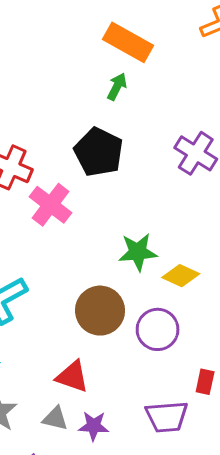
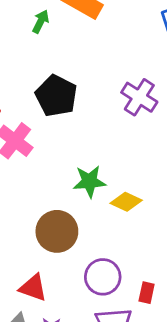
green arrow: (117, 87) -> (41, 22), moved
purple circle: (158, 329) -> (103, 277), moved

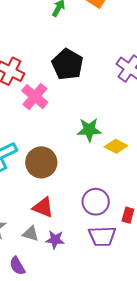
brown circle: (57, 231) -> (41, 162), moved

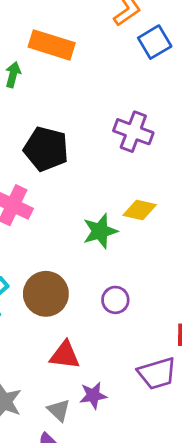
yellow diamond: (116, 146) -> (140, 210), moved
purple circle: (96, 202) -> (115, 300), moved, size x0.7
gray triangle: (31, 234) -> (59, 410), moved, turned 42

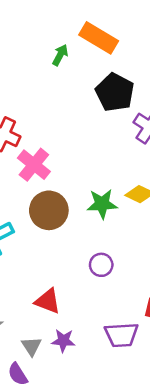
black pentagon: (46, 149) -> (115, 92), moved
brown circle: (46, 294) -> (49, 210), moved

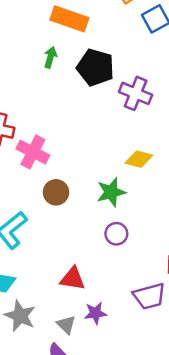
green arrow: (60, 55) -> (50, 57), moved
green star: (102, 204) -> (111, 192), moved
brown circle: (49, 210) -> (56, 192), size x0.7

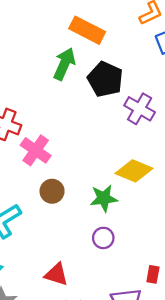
green arrow: (50, 57) -> (64, 64), size x1.6
yellow diamond: (139, 159) -> (134, 171), size x1.4

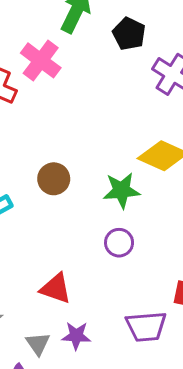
black pentagon: (105, 79) -> (129, 34), size x0.7
pink cross: (36, 150) -> (41, 60), moved

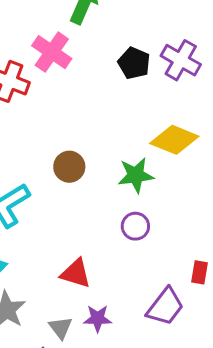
black pentagon: (129, 34) -> (134, 63), moved
purple trapezoid: (146, 327) -> (165, 307), turned -45

